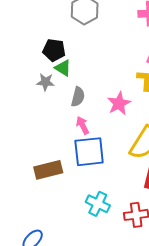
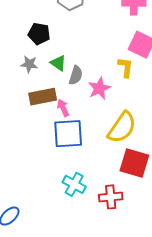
green triangle: (63, 68) -> (58, 63), moved
gray semicircle: (78, 97) -> (76, 75), moved
brown rectangle: (48, 170) -> (43, 97), moved

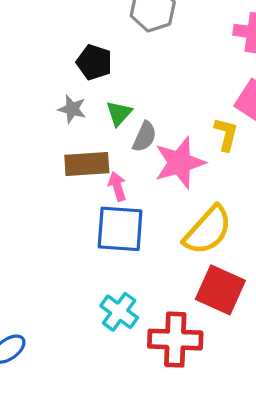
green triangle: (58, 63) -> (119, 113), turned 30
pink star: (99, 88) -> (180, 163), size x1.4
red cross: (111, 197) -> (175, 340), size x1.4

